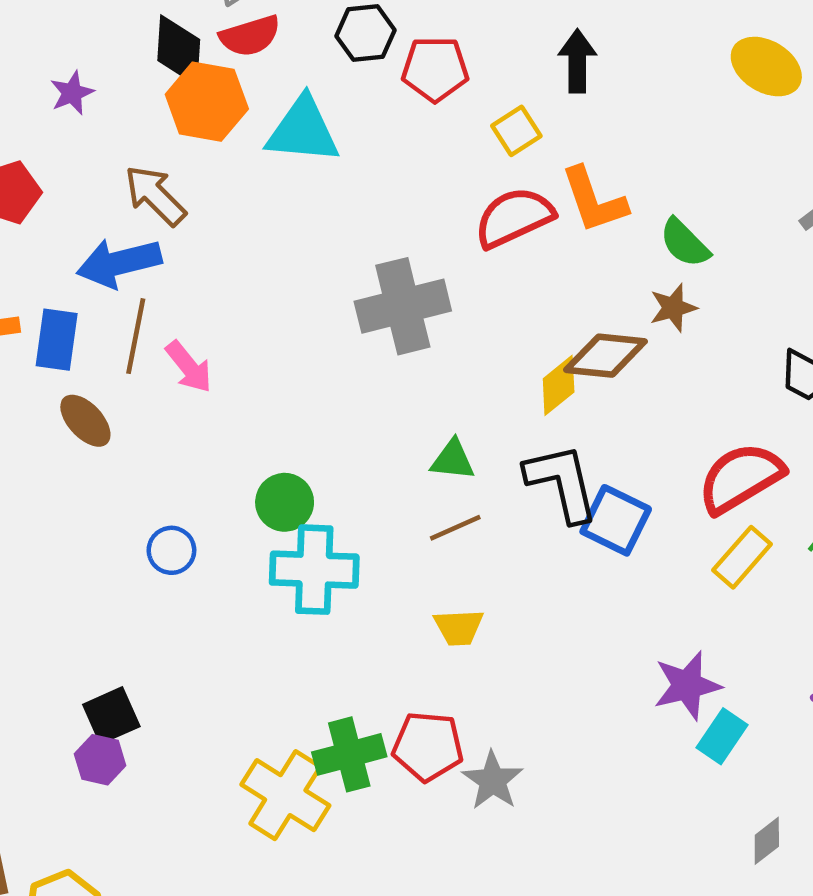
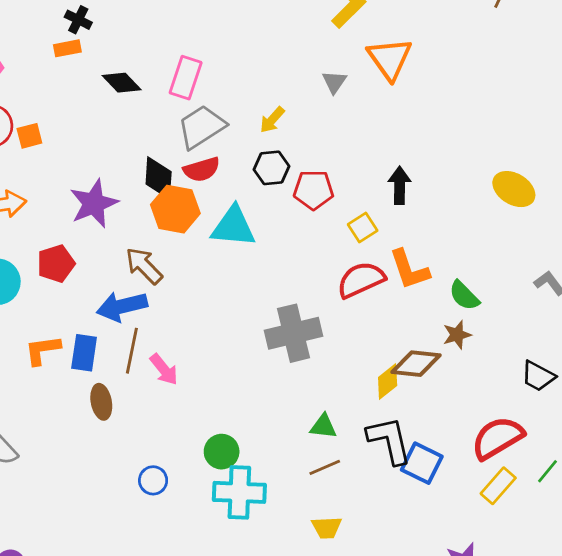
purple star: (72, 93) -> (94, 203), size x1.8
brown ellipse: (85, 421) -> (101, 402), turned 32

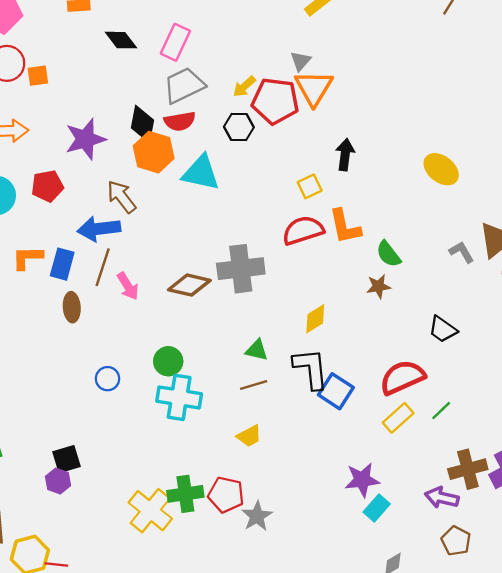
orange triangle: (390, 59) -> (314, 88), moved
red pentagon: (314, 190) -> (275, 101), moved, size x1.4
brown diamond: (416, 364) -> (189, 285), moved
yellow trapezoid: (327, 528) -> (249, 436), turned -32

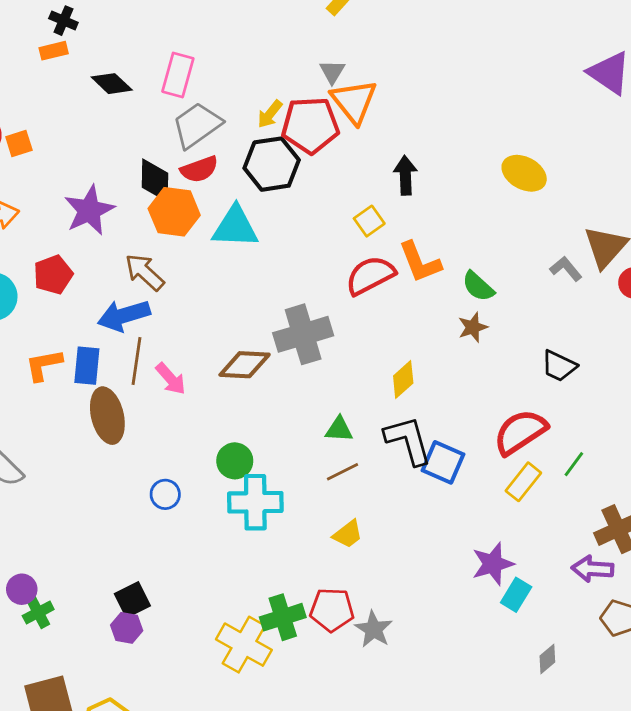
black hexagon: (239, 127) -> (272, 164), size x1.5
brown ellipse: (72, 307) -> (107, 416), size x1.5

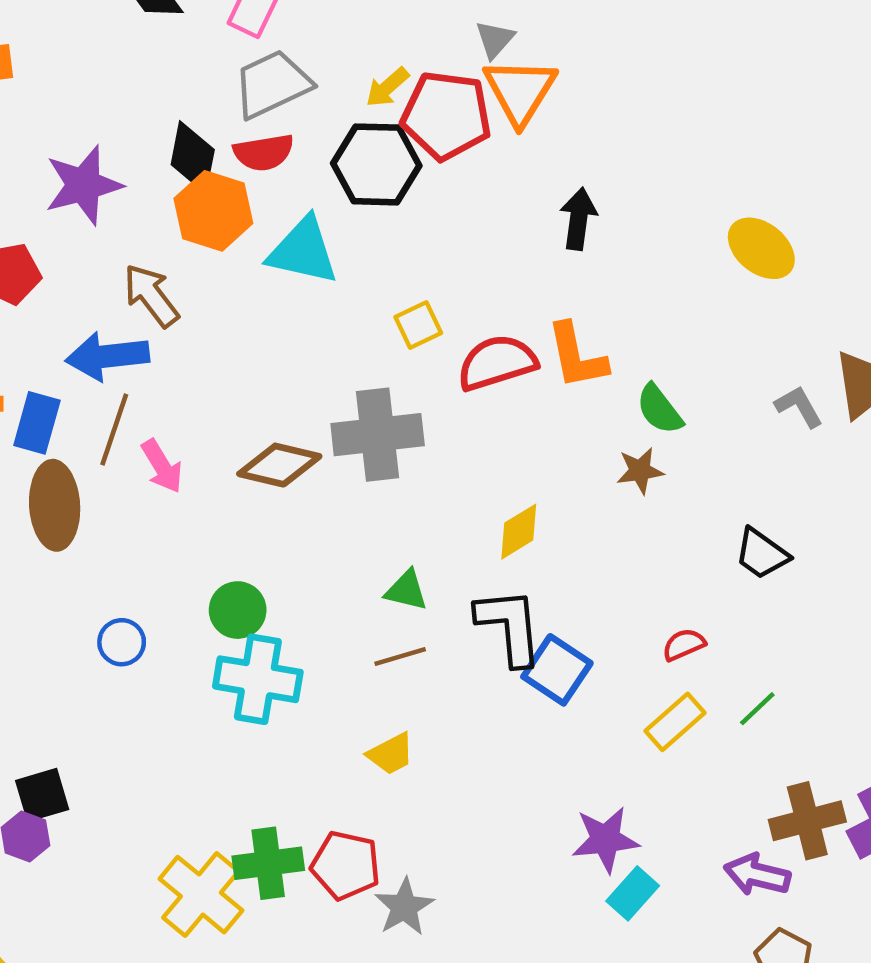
yellow square: (369, 221) -> (418, 325), moved
red semicircle: (520, 432) -> (684, 645), size x0.5

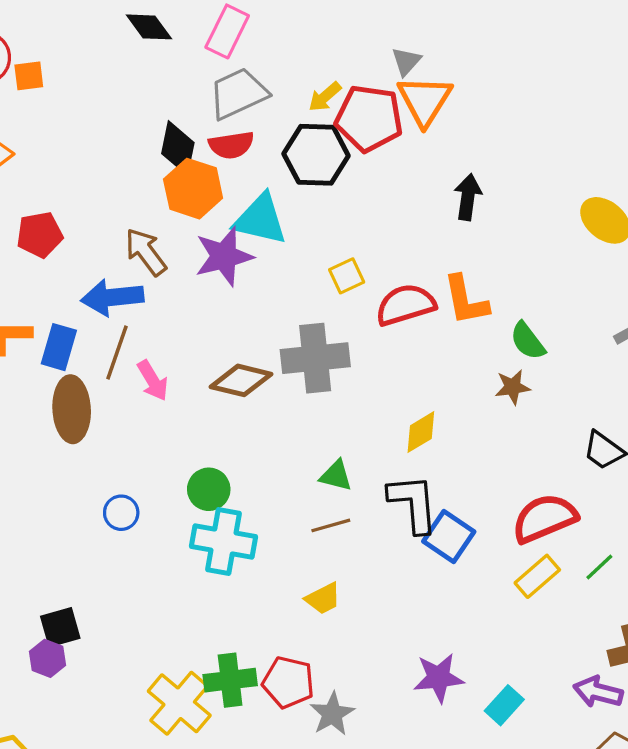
purple star: (83, 185) -> (224, 256), moved
red semicircle: (684, 645) -> (544, 518), size x2.0
purple star: (605, 839) -> (439, 678), moved

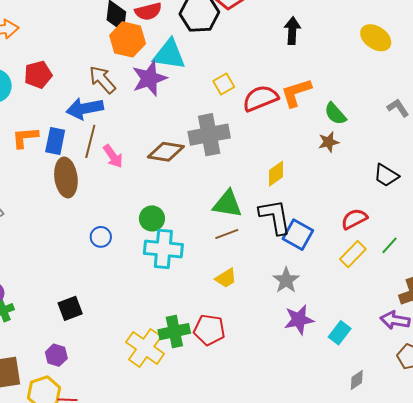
orange L-shape: (466, 300) -> (296, 93), turned 88
green triangle: (336, 476) -> (227, 204), size x1.5
red semicircle: (544, 518) -> (354, 219), size x0.7
purple hexagon: (47, 658) -> (56, 355), moved
gray star: (332, 714) -> (286, 280), moved

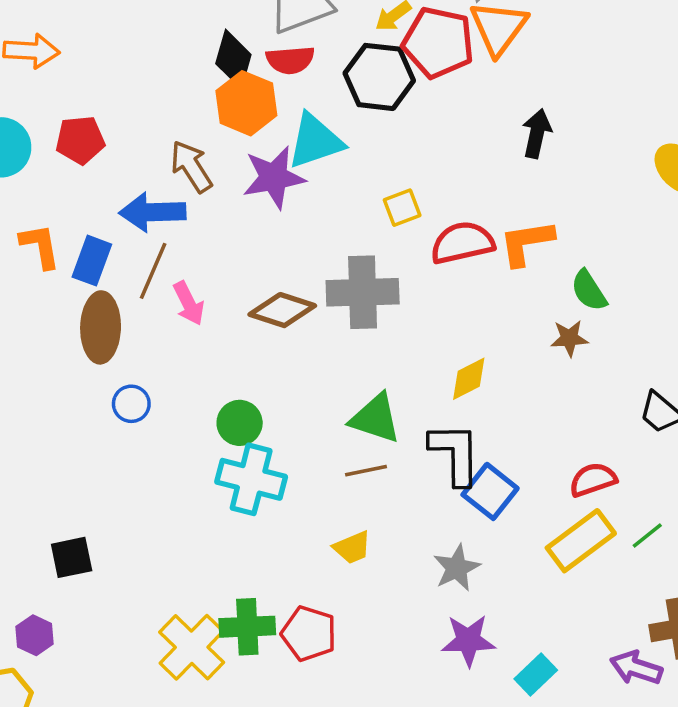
cyan triangle: (169, 54) -> (315, 141), turned -36
orange L-shape: (25, 137) -> (40, 246), turned 76
blue circle: (101, 237) -> (131, 404), moved
yellow rectangle: (353, 254) -> (581, 541), size x1.4

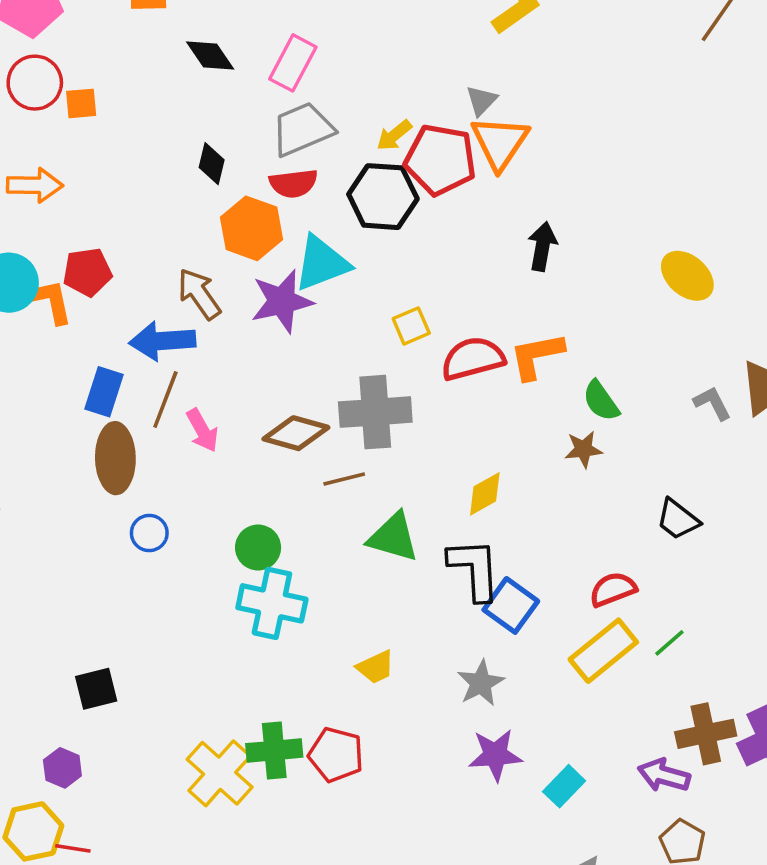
black diamond: (233, 59) -> (212, 164), moved, size x0.7
orange L-shape: (40, 246) -> (52, 301), moved
brown line: (366, 471) -> (344, 479), moved

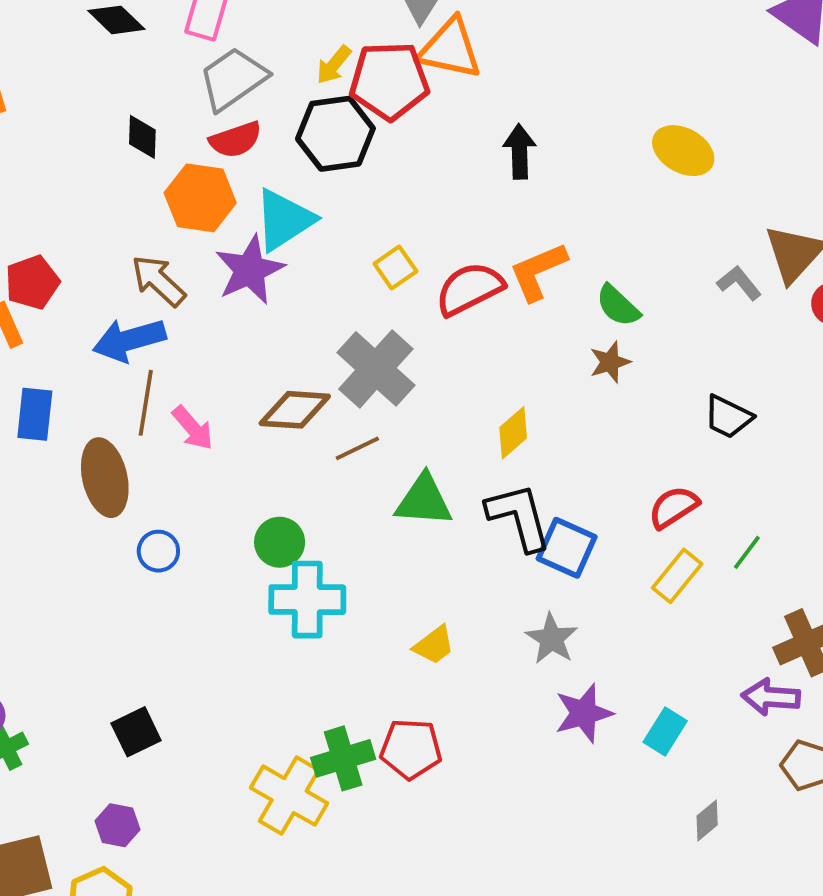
orange triangle: (500, 143) -> (450, 49), turned -40
blue rectangle: (104, 392) -> (35, 414), moved
gray cross: (375, 412) -> (376, 369), turned -32
yellow rectangle: (603, 651) -> (677, 576), size x0.7

